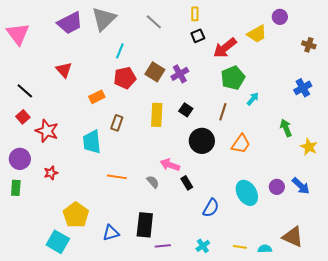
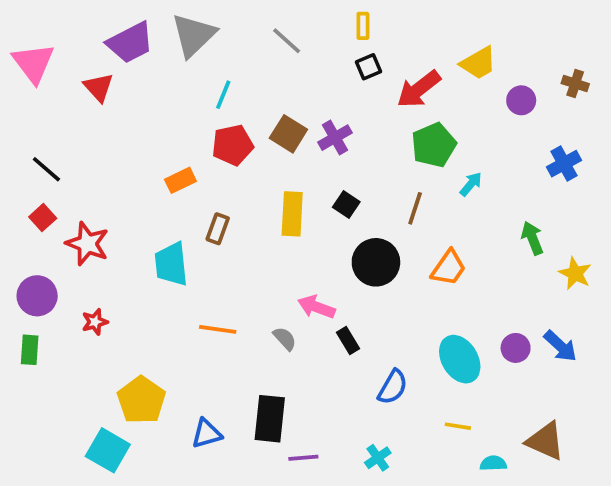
purple circle: (280, 17) -> (521, 100), moved
red triangle: (64, 70) -> (99, 87), moved
yellow line: (240, 247) -> (458, 426), moved

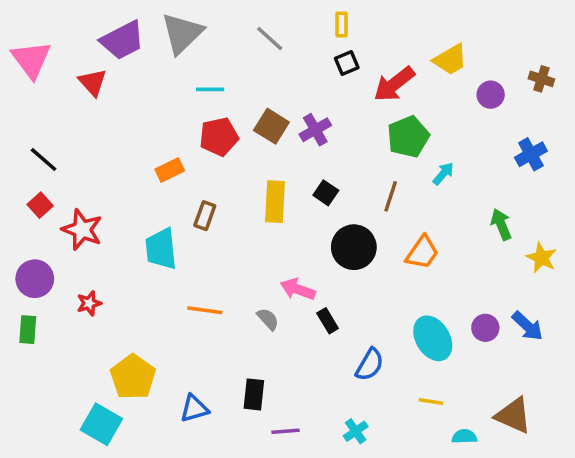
cyan line: (223, 95) -> (210, 89), turned 68
black rectangle: (270, 419) -> (254, 394), size x0.7

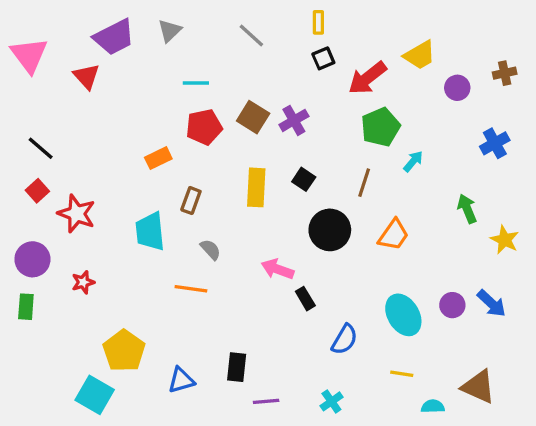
gray triangle: (182, 33) -> (170, 31), size x0.6
brown cross: (541, 79) -> (505, 73), turned -30
gray semicircle: (268, 319) -> (211, 250), moved

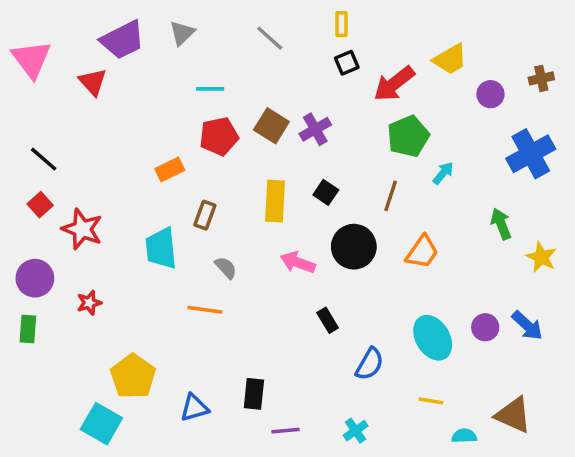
blue cross: (495, 143) -> (531, 154), size x1.5
pink arrow: (278, 269) -> (298, 262), moved

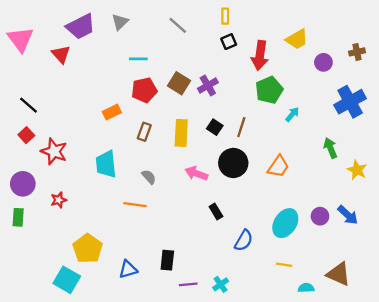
red arrow: (394, 84) -> (260, 55), turned -44
brown line: (391, 196) -> (241, 127), moved
brown rectangle: (205, 215) -> (144, 132), moved
cyan ellipse: (433, 338) -> (285, 223), turned 64
cyan cross: (356, 431) -> (221, 284), moved

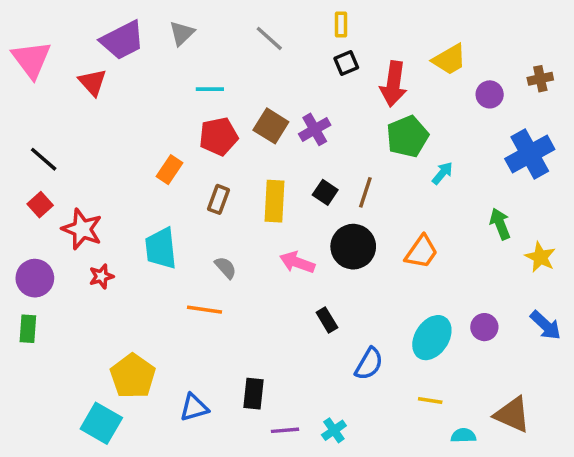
orange rectangle: (112, 112) -> (170, 170), turned -30
red star: (59, 200) -> (101, 276), moved
blue arrow: (348, 215) -> (546, 325), moved

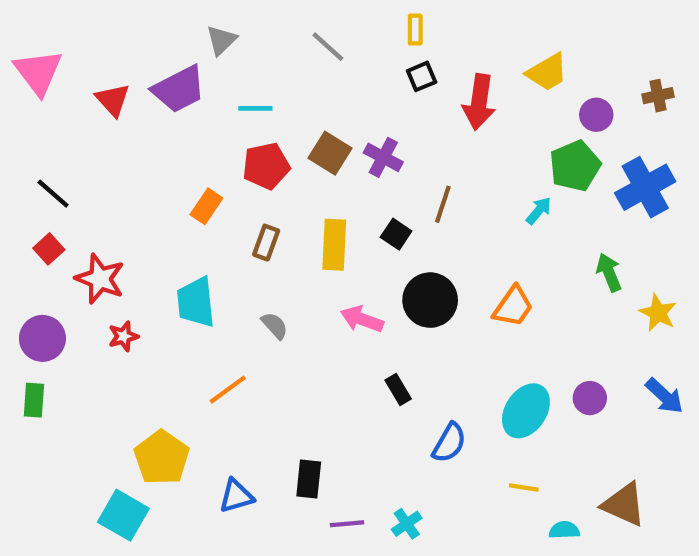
purple trapezoid: (122, 40) -> (179, 89), moved
purple cross: (315, 129) -> (383, 157), turned -32
green pentagon: (407, 136) -> (575, 166), moved
brown line: (365, 192) -> (443, 204), moved
orange line: (205, 310) -> (228, 390), moved, turned -44

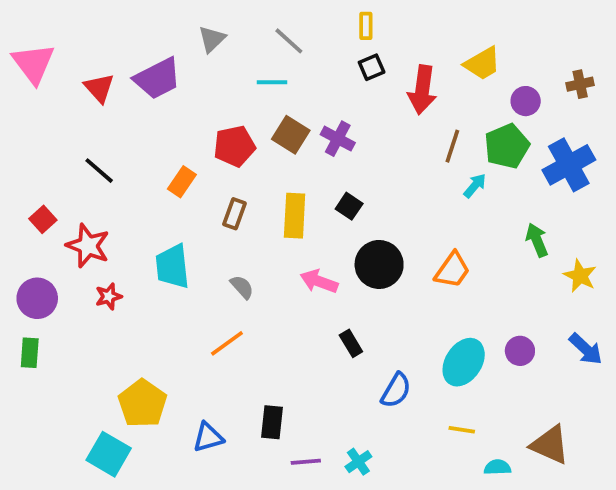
gray triangle: (221, 40) -> (212, 39), moved
cyan line: (255, 108) -> (272, 82), moved
black line: (53, 194) -> (99, 171), moved
brown line: (443, 204) -> (452, 146), moved
orange line: (228, 390) -> (227, 343), moved

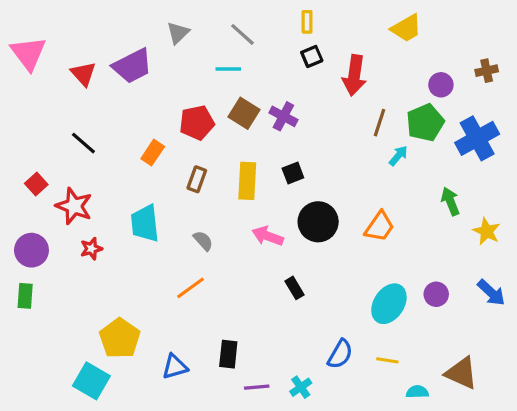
yellow trapezoid: (482, 63) -> (406, 28), moved
black square: (349, 206) -> (293, 173), turned 35
blue semicircle: (396, 390) -> (340, 354), moved

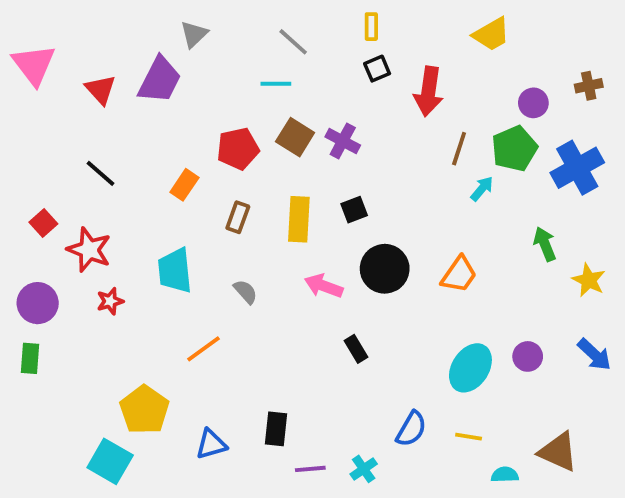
gray triangle: (178, 33) -> (194, 34), moved
purple trapezoid: (132, 66) -> (160, 80), turned -36
orange line: (191, 288) -> (204, 349), moved

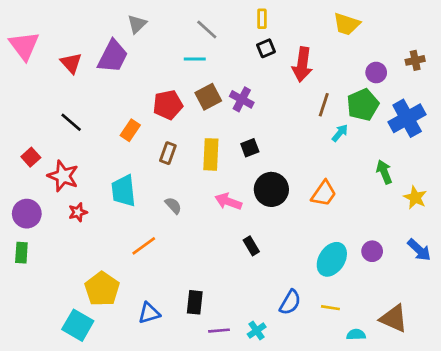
yellow trapezoid: (491, 34) -> (347, 24), turned 48
brown square: (295, 137) -> (208, 97), turned 30

